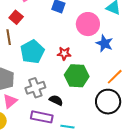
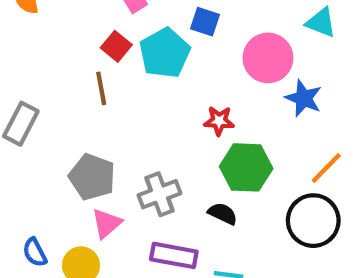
cyan pentagon: (32, 52) -> (165, 53), moved
black semicircle: (56, 100) -> (223, 214), moved

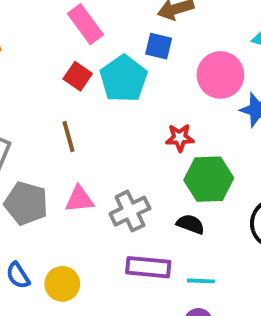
brown line: (101, 88) -> (69, 137), moved
gray pentagon: (92, 177) -> (26, 203), moved
pink triangle: (107, 223) -> (79, 199), moved, turned 40

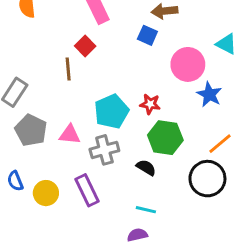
cyan pentagon: (123, 79) -> (111, 111), moved
brown line: (69, 137) -> (68, 69), moved
purple rectangle: (148, 267) -> (87, 190), moved, turned 48

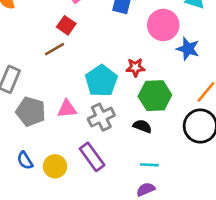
brown line: (68, 69) -> (54, 49), turned 75

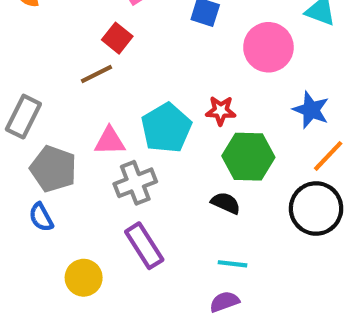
blue star: (188, 49) -> (311, 110), moved
pink triangle: (67, 109) -> (110, 141), moved
gray cross: (101, 117) -> (135, 183), moved
blue semicircle: (25, 160) -> (41, 217), moved
yellow circle: (55, 166) -> (84, 278), moved

